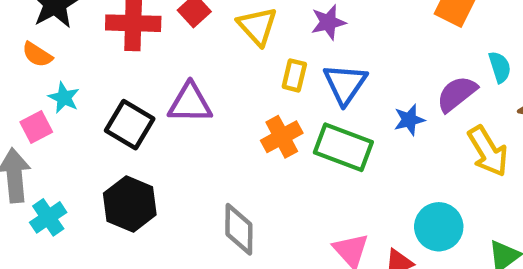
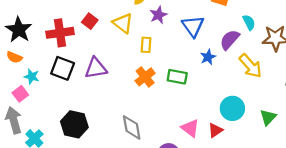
blue triangle: (345, 84) -> (193, 26), moved
black square: (130, 125) -> (63, 68), moved
green rectangle: (343, 147) -> (177, 77), size x0.7

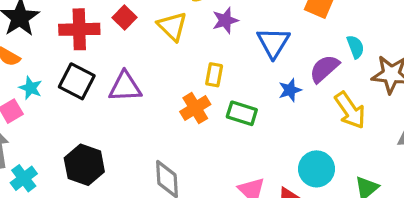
yellow rectangle: (146, 45) -> (214, 75), moved

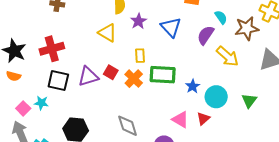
red square: (124, 18) -> (111, 72), moved
cyan star: (31, 88) -> (41, 103), moved
blue star: (290, 90) -> (193, 86), moved
green rectangle: (242, 113) -> (163, 75), size x1.4

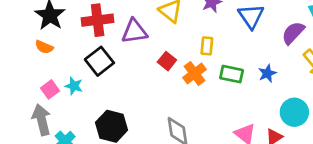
green rectangle: (163, 75) -> (232, 74), size x0.7
purple triangle: (88, 76) -> (134, 31), moved
black square: (58, 81) -> (99, 61), turned 30
blue star: (193, 86) -> (267, 73), moved

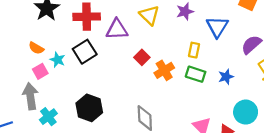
yellow rectangle: (207, 46) -> (194, 50), moved
orange semicircle: (44, 47) -> (36, 48), moved
cyan star: (74, 86) -> (58, 60), moved

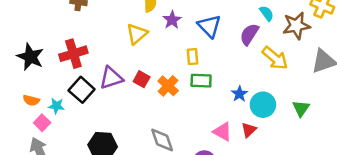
yellow triangle: (149, 15) -> (137, 34), turned 50
purple triangle: (117, 29) -> (111, 78), moved
blue star: (226, 77) -> (239, 94), moved

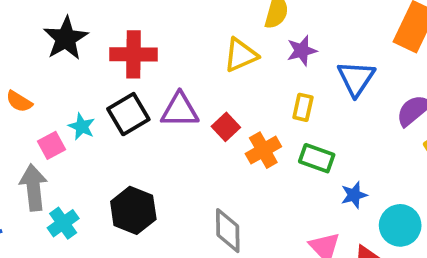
yellow rectangle: (192, 57) -> (303, 107), moved
blue star: (239, 94) -> (354, 195), moved
orange semicircle: (31, 100) -> (19, 101), moved

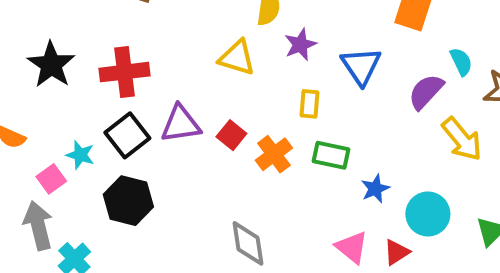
yellow triangle: (241, 55) -> (237, 58), turned 48
black hexagon: (133, 210) -> (128, 201), moved

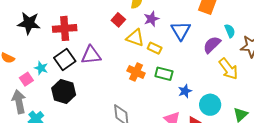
yellow triangle: (237, 58) -> (135, 38), moved
black star: (51, 65) -> (29, 23), turned -30
yellow rectangle: (309, 104) -> (155, 48), turned -72
red square: (231, 135) -> (118, 20), moved
orange cross: (274, 154) -> (136, 72), turned -30

